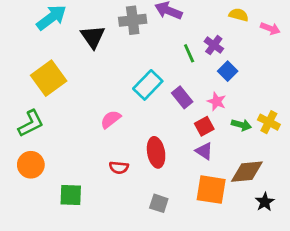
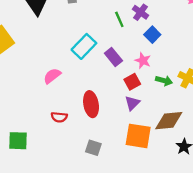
purple triangle: (204, 151) -> (132, 103), turned 42

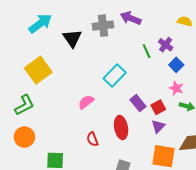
purple rectangle: (113, 57) -> (138, 103), moved
pink star: (143, 61) -> (176, 88), moved
red semicircle: (59, 117) -> (92, 139), turned 64

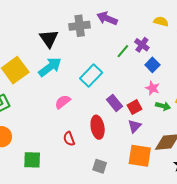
cyan arrow: (40, 23) -> (50, 67), moved
green line: (147, 51) -> (123, 51), turned 64

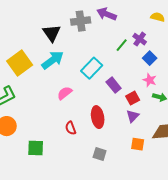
purple rectangle: (114, 103) -> (114, 85), moved
orange square: (140, 156) -> (138, 144), size x0.6

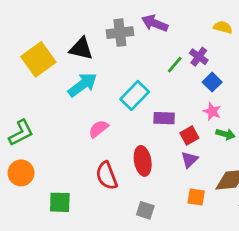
black triangle: (52, 33) -> (81, 49), turned -42
yellow square: (20, 63) -> (38, 59), moved
purple rectangle: (114, 85) -> (164, 118), turned -49
red semicircle: (71, 128) -> (107, 176), size x1.5

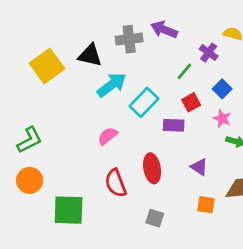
purple cross: (199, 57) -> (209, 53), moved
cyan arrow: (83, 85) -> (112, 85), moved
red square: (189, 136) -> (191, 102), moved
purple triangle: (189, 160) -> (199, 167), turned -42
green square: (60, 202) -> (69, 210), size x1.4

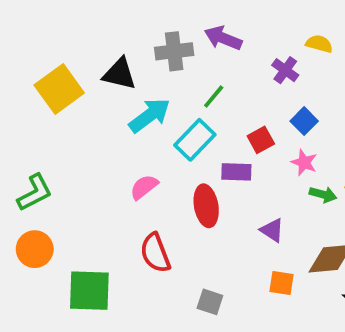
green line: (184, 71) -> (214, 97), moved
red ellipse: (152, 168) -> (206, 206), moved

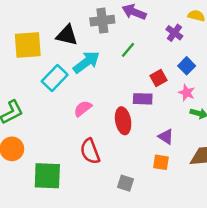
yellow square: (59, 89) -> (28, 45), turned 32
cyan rectangle: (195, 140) -> (55, 78), moved
orange square: (282, 283) -> (161, 162), moved

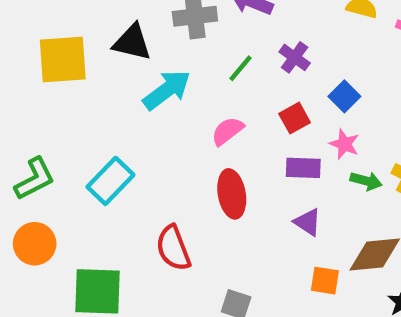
purple cross: (174, 33) -> (295, 57), moved
cyan rectangle: (55, 78) -> (110, 181), moved
purple rectangle: (143, 99) -> (303, 168), moved
pink semicircle: (83, 109) -> (227, 131), moved
orange square: (161, 162) -> (325, 281), moved

